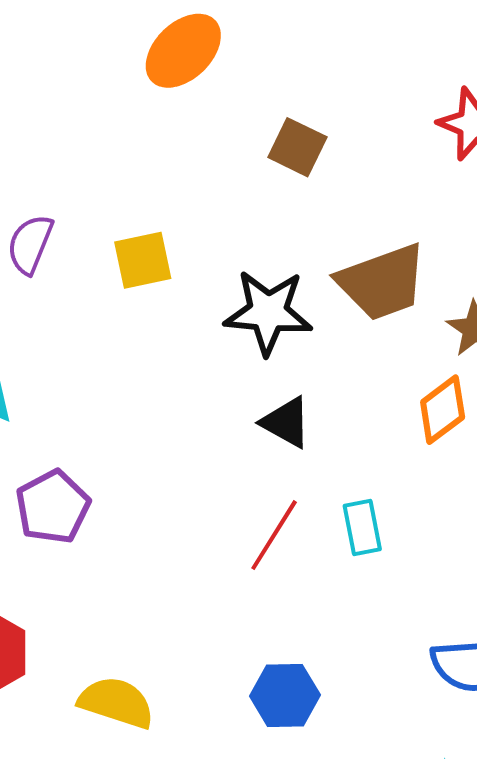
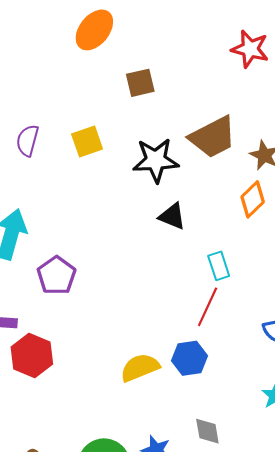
brown square: (297, 147) -> (140, 83), moved, turned -32
red line: (274, 535) -> (208, 307), moved
yellow semicircle: (116, 702) -> (140, 368), moved, turned -33

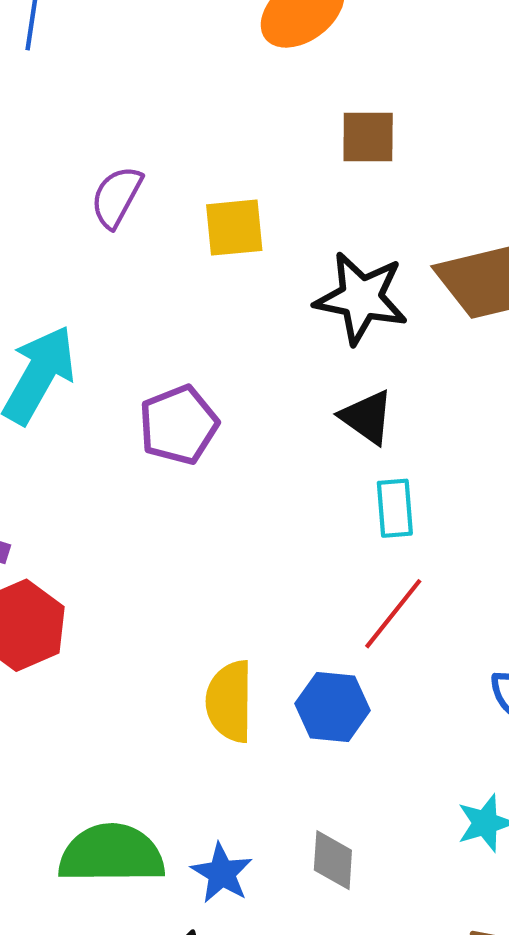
cyan rectangle: (219, 266) -> (395, 508), moved
purple pentagon: (56, 275) -> (179, 425), moved
yellow semicircle: (140, 368) -> (230, 701), turned -81

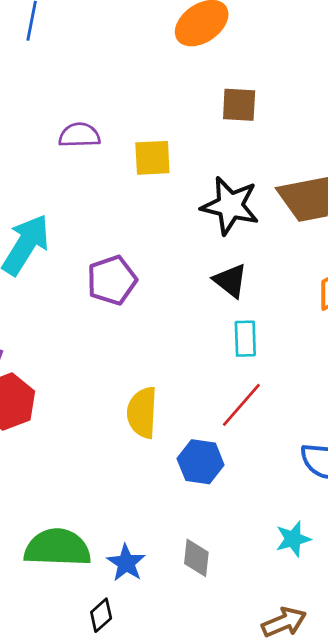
purple semicircle: (117, 197) -> (79, 135), turned 57
yellow semicircle: (230, 701) -> (142, 413), moved

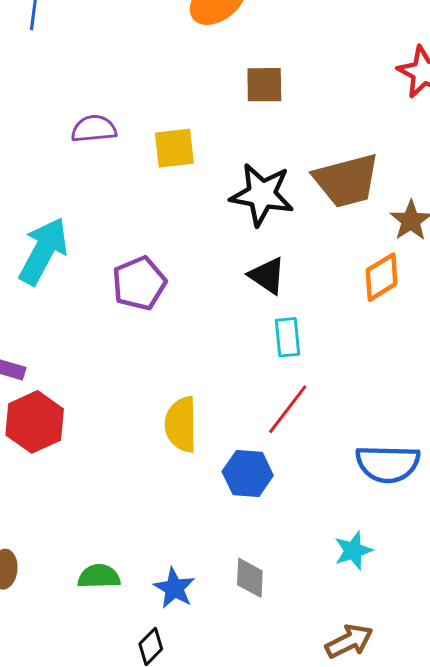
green semicircle: (57, 548) -> (99, 576), size x0.6

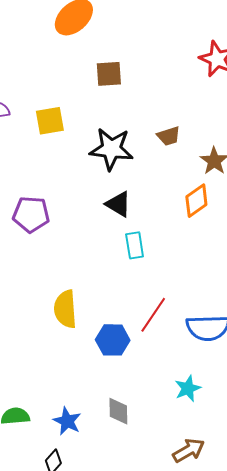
brown trapezoid: (346, 180) -> (169, 136), size x0.5
purple pentagon: (139, 283) -> (31, 214), turned 30
red line: (288, 409) -> (153, 315), moved

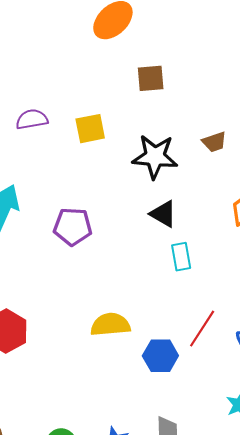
yellow semicircle: (65, 309) -> (110, 325), turned 90

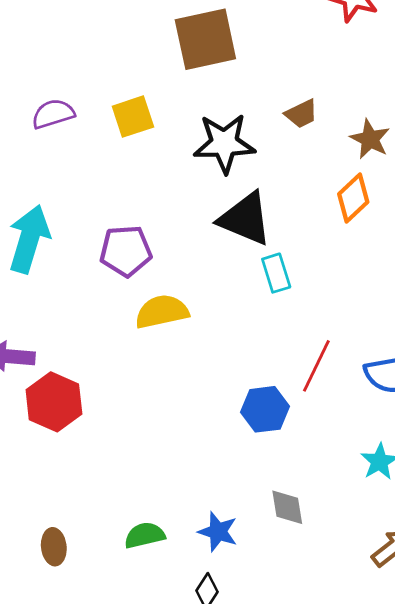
brown square: (151, 78) -> (205, 39), size x1.6
black triangle: (163, 214) -> (245, 219), size x1.5
yellow semicircle: (110, 325) -> (162, 312), moved

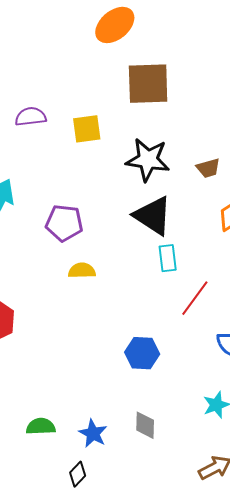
brown trapezoid: (301, 114) -> (208, 168), moved
yellow semicircle: (162, 312) -> (82, 271), size x0.7
red line: (316, 366) -> (195, 298), moved

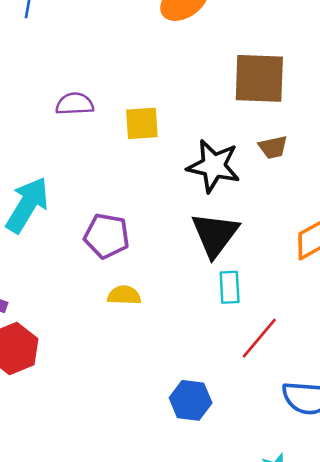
brown square: (148, 84) -> (259, 78), moved
brown trapezoid: (208, 168) -> (273, 147), moved
black triangle: (153, 216) -> (215, 234), turned 30

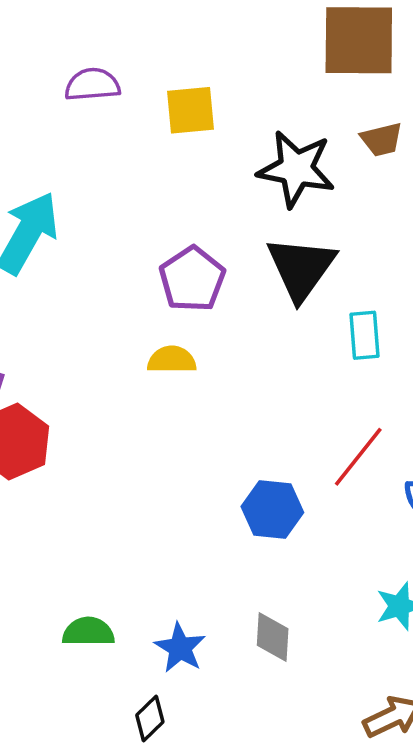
purple pentagon: (107, 236) -> (192, 279), moved, turned 30
cyan rectangle: (230, 287) -> (365, 335), moved
red line: (259, 338) -> (358, 457), moved

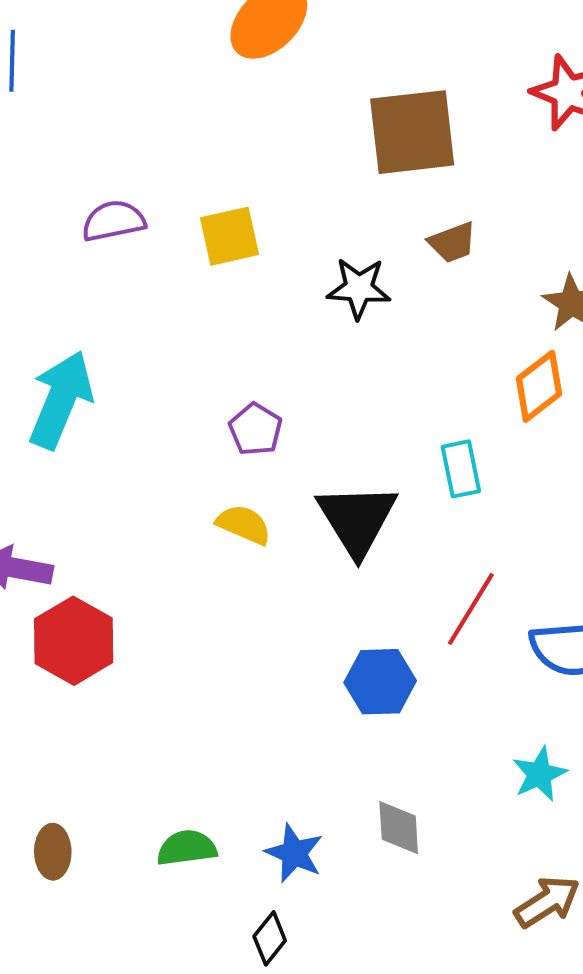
black star: (296, 169) -> (359, 288), size x0.7
black triangle: (301, 268) -> (357, 519), moved
purple pentagon: (192, 279) -> (256, 429), size x0.7
yellow semicircle: (172, 360) -> (244, 525), turned 30

